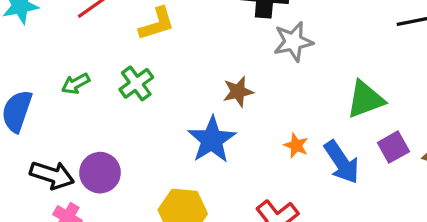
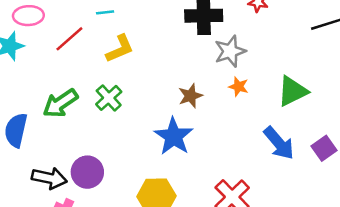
green arrow: (76, 84) -> (60, 103), size x1.6
orange star: (296, 146) -> (238, 87), moved
purple square: (393, 147) -> (324, 148), moved

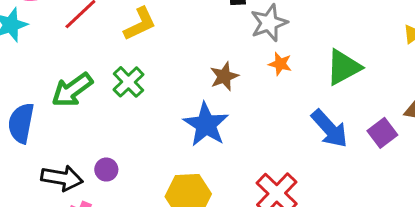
purple circle: (87, 172) -> (106, 170), size x0.6

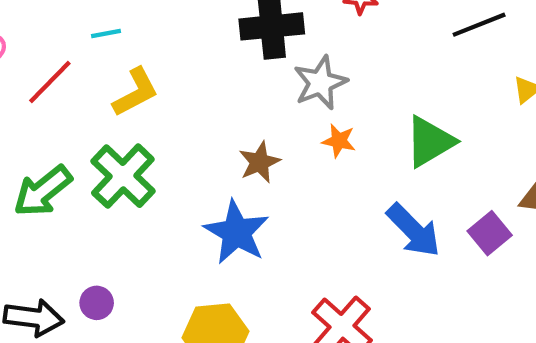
green cross: (129, 82) -> (123, 176), size x1.4

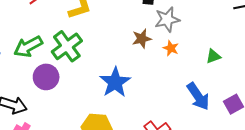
green triangle: (430, 142) -> (213, 56), size x0.6
brown star: (260, 162) -> (142, 39), moved
purple circle: (97, 303) -> (46, 77), moved, size x1.6

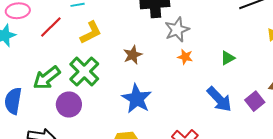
brown star: (142, 39) -> (133, 55), moved

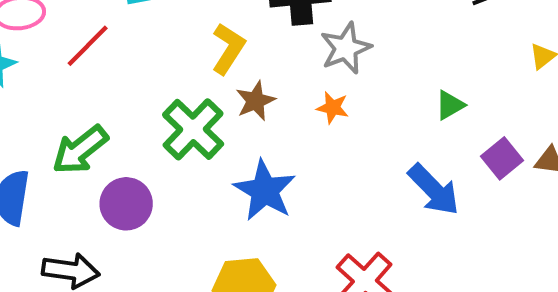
yellow L-shape: (91, 32) -> (228, 49), moved, turned -30
orange star: (185, 57) -> (333, 108), moved
green cross: (84, 72) -> (193, 129), moved
purple square: (255, 101) -> (502, 158), moved

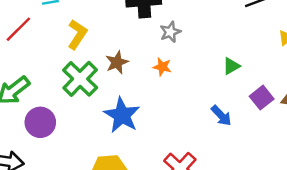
gray star: (346, 48) -> (170, 32), size x0.7
yellow L-shape: (228, 49) -> (77, 34), moved
blue arrow: (434, 190) -> (221, 116), size x0.7

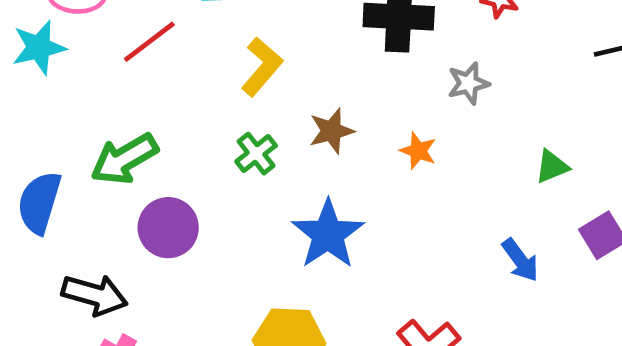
gray star: (170, 32) -> (468, 83), moved
green cross: (80, 79) -> (256, 154), size x0.6

